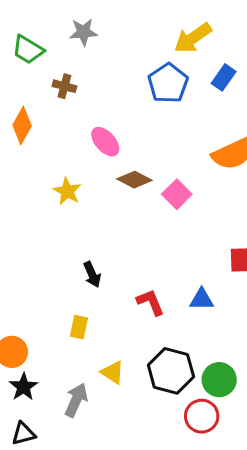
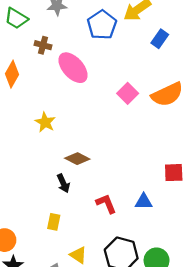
blue pentagon: (168, 83) -> (102, 25), moved
pink ellipse: (105, 142) -> (73, 68), moved, size x1.4
brown diamond: (134, 180) -> (77, 159), moved
pink square: (177, 194) -> (128, 93), moved

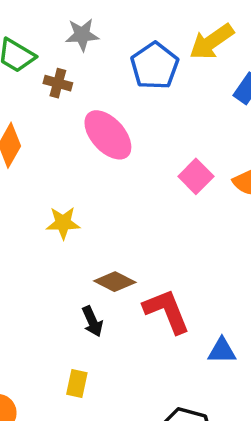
brown cross: (43, 45) -> (58, 83), moved
yellow star: (45, 122) -> (63, 223), turned -30
red L-shape: (106, 204) -> (167, 311), moved, size x1.4

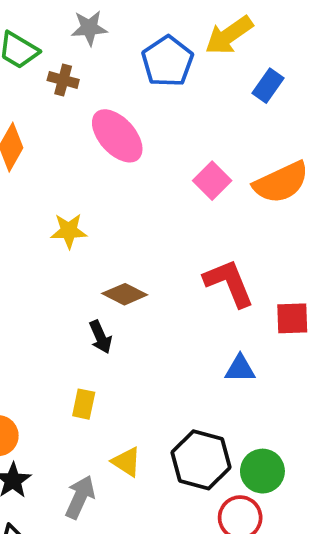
red L-shape: (167, 311) -> (229, 283), moved

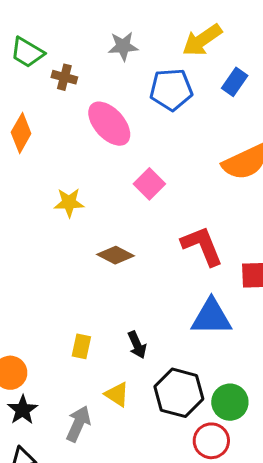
gray star: (89, 28) -> (123, 46), moved
blue pentagon: (167, 61) -> (171, 90), moved, turned 30
pink square: (212, 181) -> (149, 184), moved
black arrow: (100, 337) -> (137, 345), moved
blue triangle: (240, 369) -> (211, 317), size x1.6

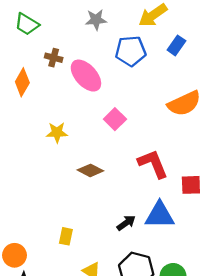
brown cross: (64, 77) -> (54, 58), moved
black arrow: (137, 345) -> (126, 223), moved, turned -102

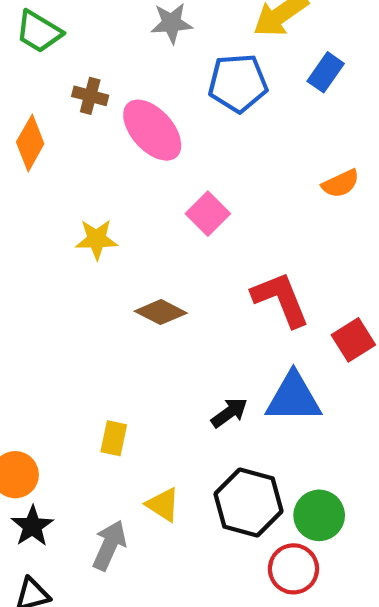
orange semicircle: (184, 103) -> (341, 184), size x0.6
red square: (191, 185) -> (353, 340), turned -30

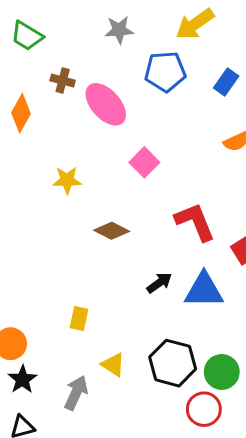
blue rectangle: (326, 72) -> (226, 82), moved
black arrow: (229, 413) -> (159, 283), moved

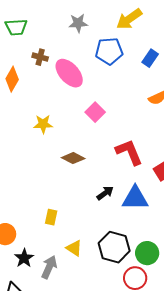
green trapezoid: (27, 36) -> (16, 27), turned -35
black star: (22, 379) -> (24, 258), moved

